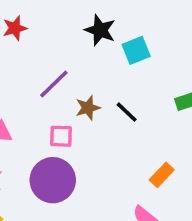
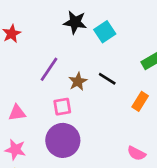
orange rectangle: (162, 175) -> (140, 101), moved

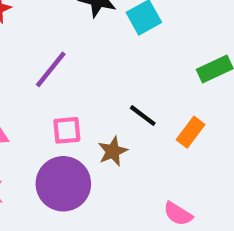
black line: (107, 79) -> (143, 116), moved
brown star: (78, 81) -> (113, 151), moved

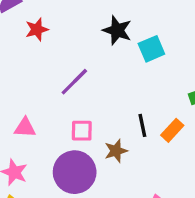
black line: (143, 116) -> (142, 125), turned 35
orange rectangle: (191, 132) -> (172, 130), moved

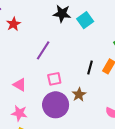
black line: (142, 125) -> (90, 68), turned 40
pink triangle: (25, 128) -> (20, 85), turned 40
brown star: (116, 151) -> (79, 95), moved

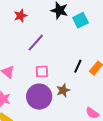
red star: (13, 24) -> (20, 16), moved

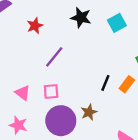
cyan square: (80, 20) -> (117, 23), moved
pink square: (42, 72) -> (51, 91), moved

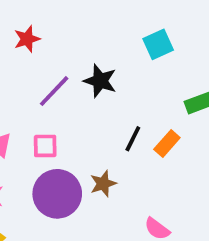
black star: (81, 18) -> (100, 81), moved

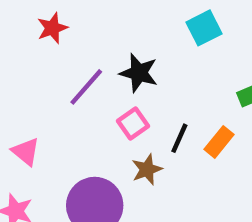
pink square: (45, 146) -> (133, 124), moved, turned -32
brown star: (103, 184) -> (147, 169), moved

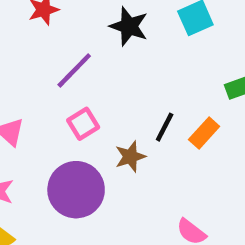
black star: (139, 73) -> (129, 26), moved
pink square: (133, 124) -> (83, 124), moved

